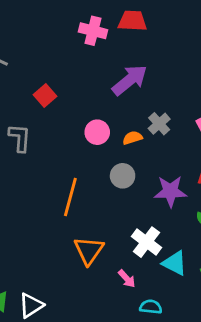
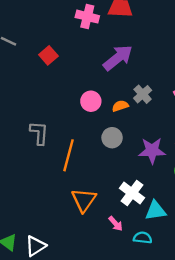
red square: (45, 96) -> (48, 55), moved
gray L-shape: (20, 138) -> (39, 133), moved
cyan triangle: (175, 263) -> (156, 211), turned -35
cyan semicircle: (151, 307) -> (143, 238), moved

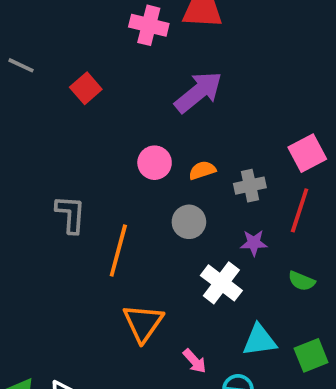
gray cross: (143, 94) -> (250, 186), moved, turned 30
purple star: (152, 151) -> (254, 243), size x0.6
white cross: (132, 193) -> (221, 283), moved

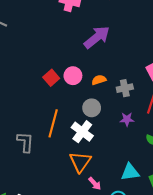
red square: (86, 88) -> (51, 78), moved
gray L-shape: (71, 214) -> (25, 142), moved
white cross: (221, 283) -> (82, 132), moved
orange triangle: (143, 323) -> (80, 162), moved

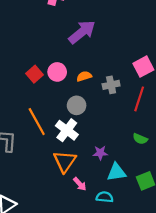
purple star: (127, 119) -> (100, 153), moved
orange line: (53, 123) -> (37, 122), turned -44

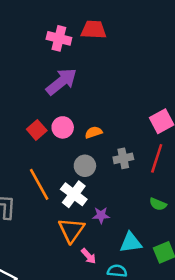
purple arrow: (82, 32) -> (61, 82), moved
gray cross: (111, 85) -> (123, 158), moved
purple star: (100, 153) -> (101, 215), moved

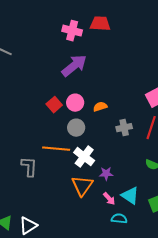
gray circle: (85, 166) -> (76, 128), moved
orange line: (39, 184) -> (56, 149), turned -56
cyan triangle: (131, 242) -> (130, 196), turned 42
pink arrow: (89, 256) -> (109, 199), moved

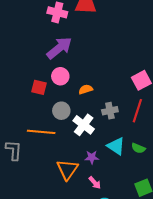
pink circle: (75, 103) -> (60, 76), moved
red square: (54, 105) -> (39, 87), turned -35
white cross: (84, 157) -> (84, 125), moved
cyan triangle: (130, 196) -> (116, 146), moved

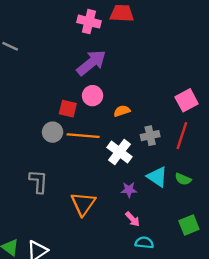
gray circle: (61, 111) -> (53, 132), moved
orange line: (41, 132) -> (83, 136), moved
orange triangle: (67, 169) -> (83, 204), moved

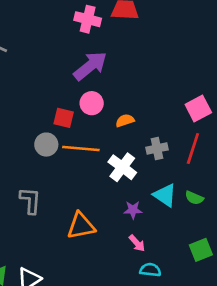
orange triangle: (83, 204) -> (81, 226), turned 44

